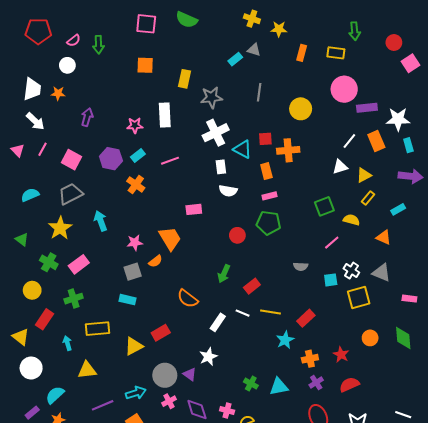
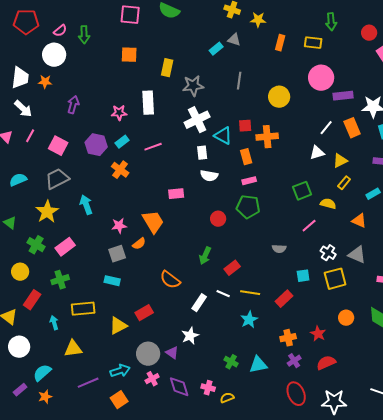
white circle: (67, 65) -> (54, 55), size x1.5
cyan square: (331, 280) -> (303, 276), moved
cyan star: (285, 340) -> (249, 320), moved

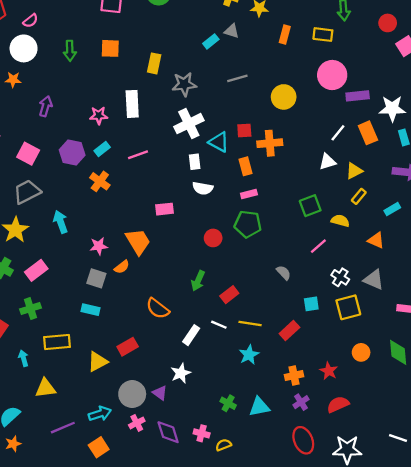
green arrow: (84, 35) -> (70, 51), moved
gray line: (239, 81) -> (237, 78), turned 66
gray semicircle: (279, 249) -> (284, 273), turned -136
gray square: (117, 254) -> (96, 278), turned 36

